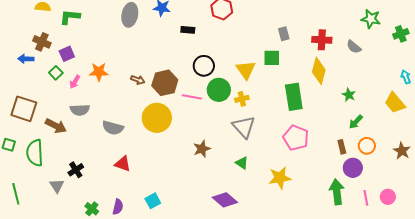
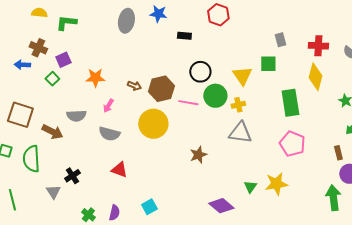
pink arrow: (75, 82) -> (108, 106), moved
gray triangle: (244, 127) -> (240, 133), turned -40
green triangle: (242, 163) -> (250, 187), moved, turned 32

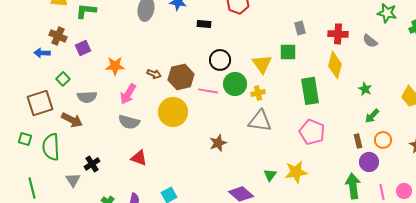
green square: (52, 79) -> (63, 79), moved
pink arrow: (108, 106) -> (128, 94), size x1.5
brown square: (20, 115) -> (40, 103), turned -36
gray semicircle: (76, 116) -> (87, 97), moved

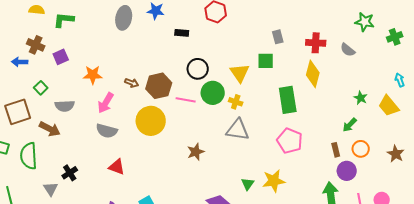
green star: (365, 89) -> (361, 98), moved
yellow cross: (258, 93) -> (236, 102), turned 32

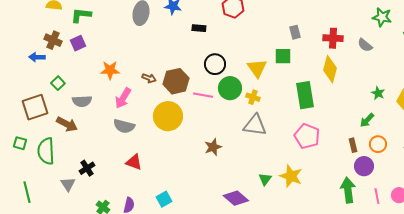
purple square: (61, 57) -> (78, 43), moved
yellow star: (274, 181) -> (291, 176), turned 30

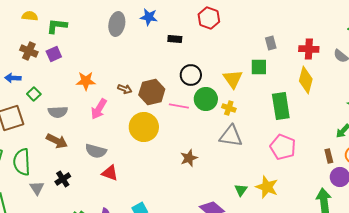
blue arrow: (37, 57) -> (13, 78), moved
brown arrow: (67, 124) -> (57, 141), moved
gray semicircle: (124, 126) -> (96, 151), moved
gray triangle: (68, 184) -> (37, 188), moved

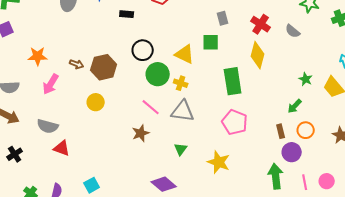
red cross: (309, 49) -> (261, 24), turned 30
yellow triangle: (233, 79) -> (185, 54), turned -30
pink line: (179, 106) -> (151, 107), moved, turned 30
yellow circle: (144, 127) -> (96, 102), size x0.6
green triangle: (241, 190) -> (181, 149), moved

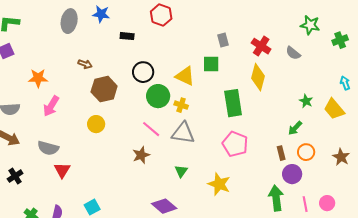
brown arrow: (77, 64) -> (85, 64), moved
red triangle: (62, 148) -> (62, 170), turned 42

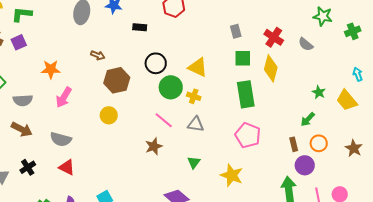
green square: (211, 64) -> (243, 58), moved
gray triangle: (183, 133) -> (196, 124), size x0.7
red triangle: (62, 170) -> (67, 167), moved, turned -36

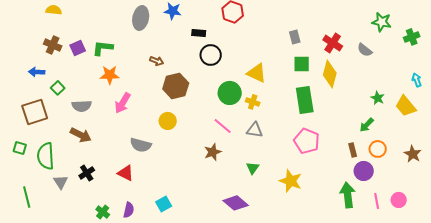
green L-shape: (22, 14) -> (103, 48), moved
black circle: (156, 63) -> (211, 55), moved
gray semicircle: (61, 139) -> (141, 145), moved

